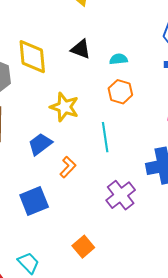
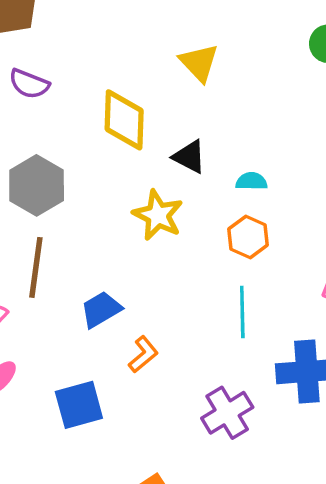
yellow diamond: (32, 57) -> (124, 120), moved
yellow star: (64, 107) -> (158, 215), moved
cyan line: (105, 137) -> (242, 312), moved

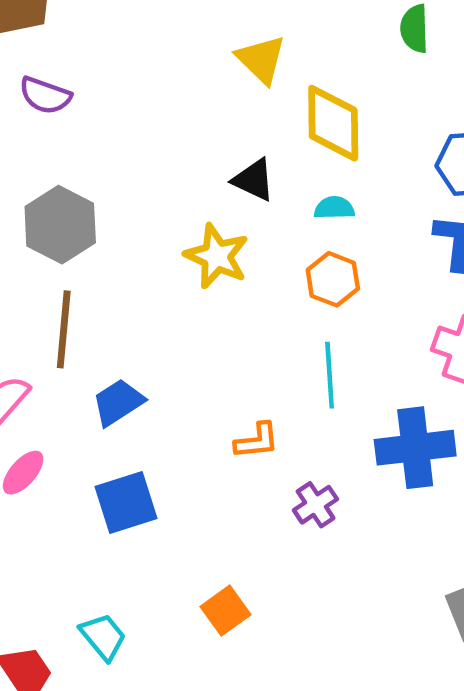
yellow diamond: (124, 120) -> (333, 123), moved
blue trapezoid: (101, 309) -> (118, 402), moved
orange L-shape: (143, 354) -> (257, 441), moved, turned 36
purple cross: (227, 413) -> (316, 505), size x0.7

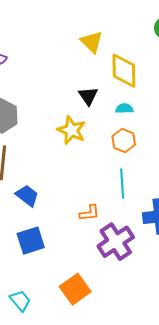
black triangle: (254, 180) -> (88, 96), turned 30
blue trapezoid: (118, 402) -> (27, 196), turned 70
purple cross: (316, 505) -> (116, 242), size x1.8
orange square: (225, 611) -> (75, 289), size x1.4

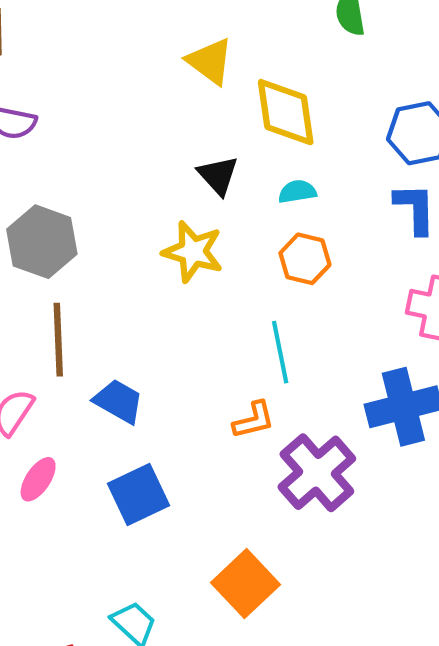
cyan line: (122, 184) -> (280, 352), moved

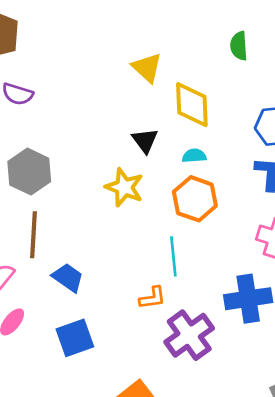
orange hexagon: (305, 259) -> (195, 199), size x1.4

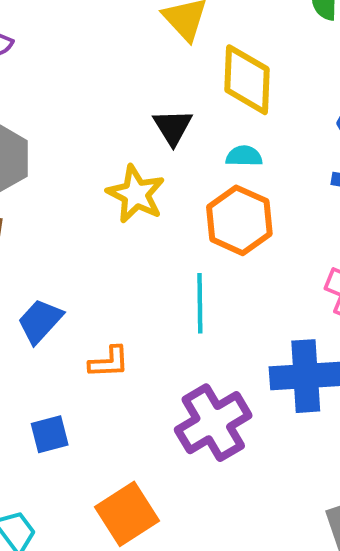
blue trapezoid: (68, 278) -> (40, 321), turned -88
orange L-shape: (152, 298) -> (109, 362), moved
blue square: (75, 338) -> (50, 434), moved, size x0.7

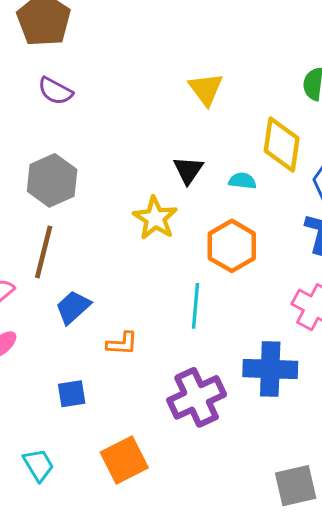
yellow diamond: (247, 80) -> (282, 145), moved
cyan semicircle: (244, 156) -> (242, 181), moved

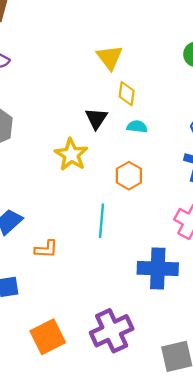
yellow diamond: (282, 145) -> (127, 94), moved, size x0.6
orange hexagon: (232, 246) -> (129, 176), size x0.7
purple cross: (197, 397) -> (112, 331), moved

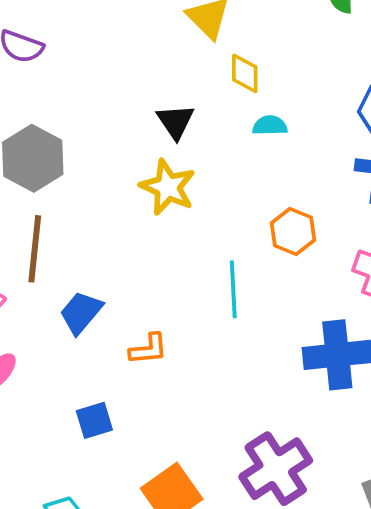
black triangle: (96, 118) -> (175, 122), moved
orange hexagon: (129, 176) -> (293, 232), moved

